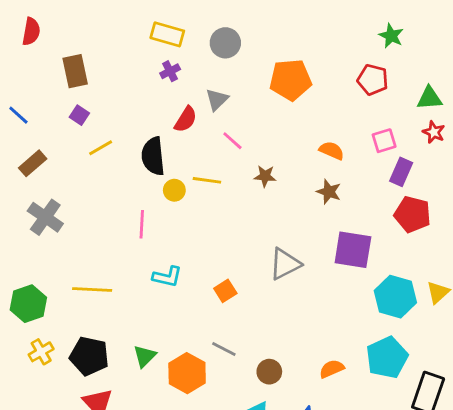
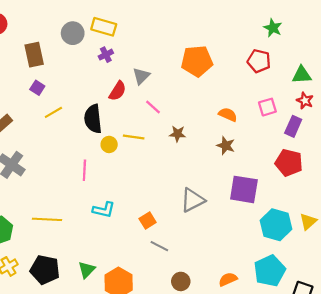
gray circle: (225, 43) -> (73, 33), moved
purple rectangle: (401, 172) -> (293, 126), moved
gray line: (224, 349) -> (159, 246), moved

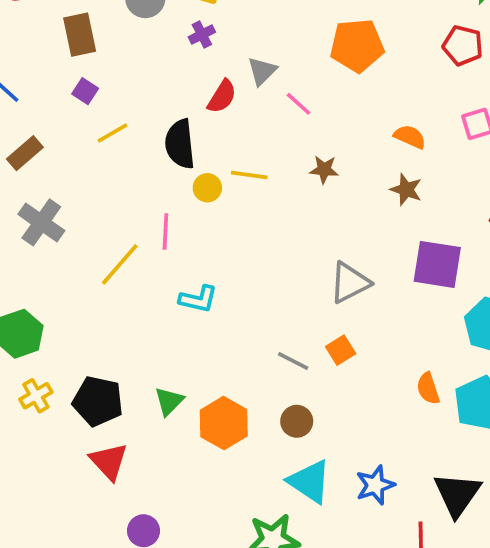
pink line: (153, 107) -> (299, 104), moved
yellow line: (47, 219) -> (120, 264), moved, turned -52
orange square: (148, 220) -> (341, 350), moved
orange semicircle: (228, 279) -> (428, 388), moved, turned -84
brown circle: (181, 281) -> (297, 421), moved

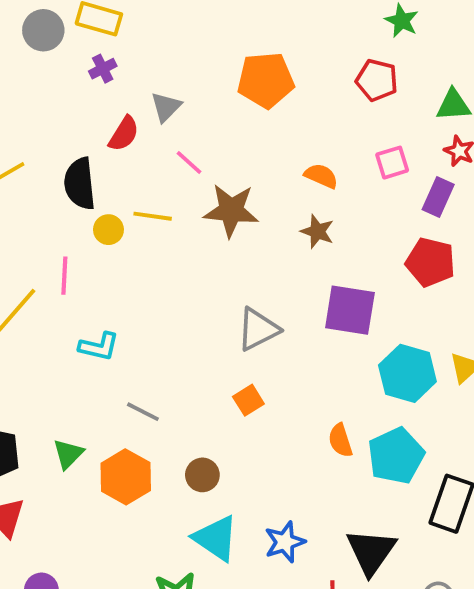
pink line: (299, 104) -> (189, 163), moved
brown star: (324, 170) -> (231, 210), size x1.8
gray line: (293, 361) -> (143, 412), moved

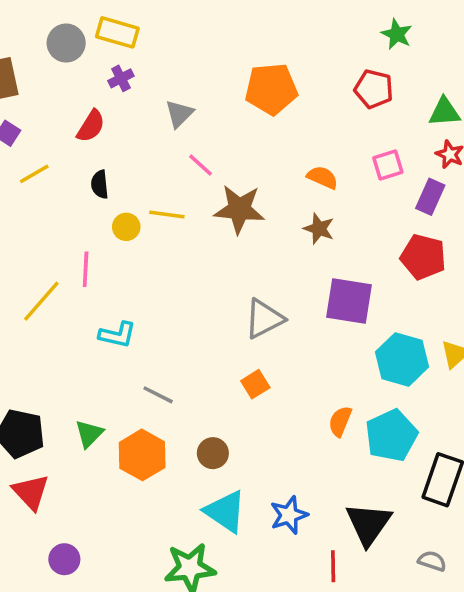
red semicircle: (124, 134) -> (91, 126), moved
black semicircle: (80, 184) -> (100, 184), size x0.6
orange semicircle: (340, 440) -> (340, 421), turned 40

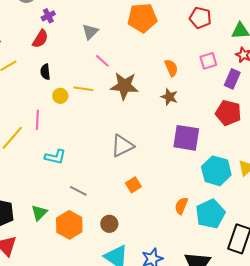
purple cross: (121, 78) -> (48, 16), moved
orange semicircle: (322, 177) -> (171, 68), turned 42
gray triangle: (264, 319) -> (122, 146), moved

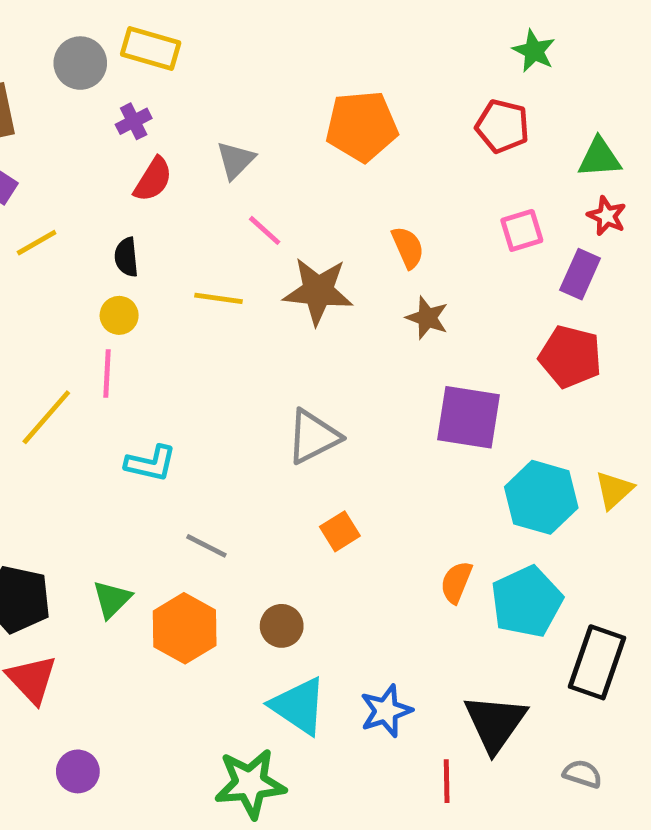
red semicircle: (40, 39) -> (153, 180), moved
orange semicircle: (171, 68) -> (408, 247), moved
yellow circle: (60, 96) -> (119, 315), moved

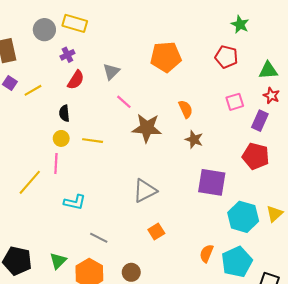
yellow line: (37, 243) -> (33, 90), moved
yellow line: (219, 298) -> (93, 141), moved

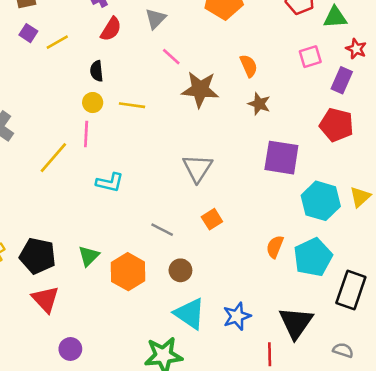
green triangle: (268, 70) -> (335, 17), moved
gray triangle: (145, 191) -> (198, 168), turned -30
gray line: (99, 238) -> (162, 230), moved

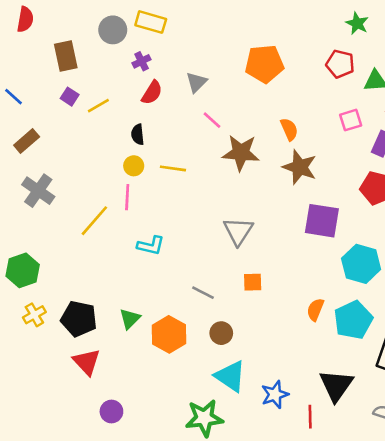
brown star: (259, 104) -> (300, 167), size x1.5
orange square: (212, 219) -> (253, 282), turned 30
blue star: (237, 316) -> (275, 395), moved

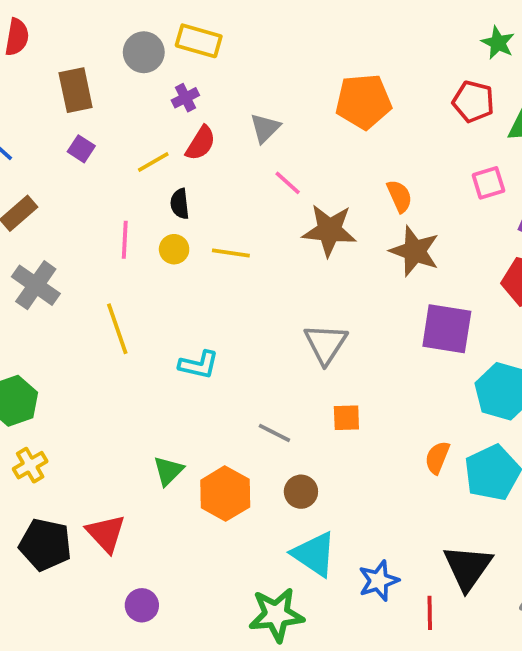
yellow line: (98, 106) -> (153, 162), moved
pink line: (127, 197) -> (125, 240), moved
yellow line: (94, 221) -> (117, 329), turned -60
black pentagon: (79, 319) -> (45, 545), moved

